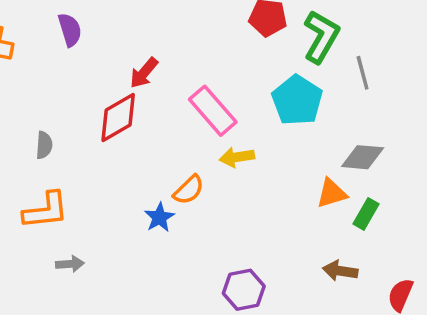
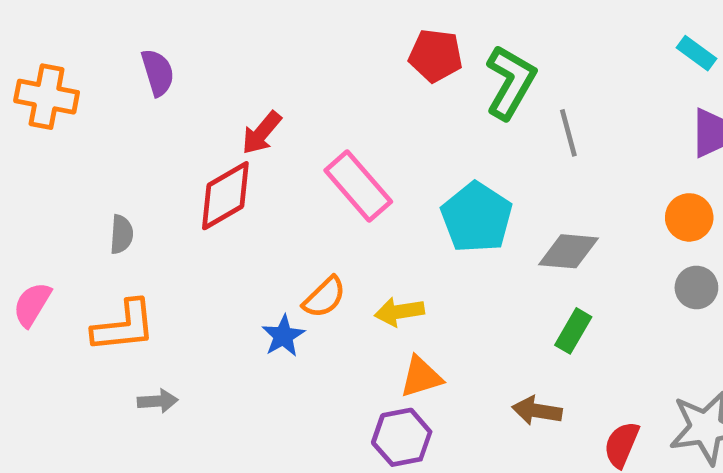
cyan pentagon: (297, 100) -> (477, 217), moved
yellow arrow: (237, 157) -> (399, 312), moved
orange triangle: (332, 193) -> (421, 377), moved

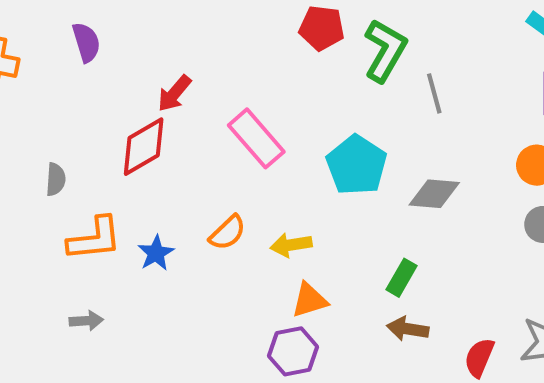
orange L-shape: (124, 326) -> (95, 239), moved
green rectangle: (573, 331) -> (402, 278), moved
blue star: (283, 336) -> (156, 253), moved

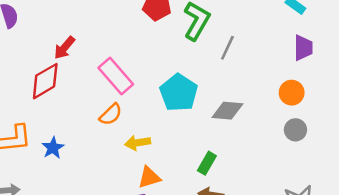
gray line: (434, 93) -> (227, 48), turned 40
orange semicircle: (228, 233) -> (111, 114), moved

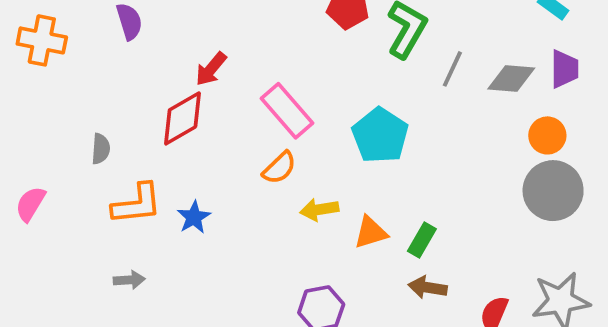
gray diamond: (227, 111) -> (511, 78), moved
gray circle: (295, 130) -> (553, 191), size x1.8
orange triangle: (149, 177) -> (371, 232), moved

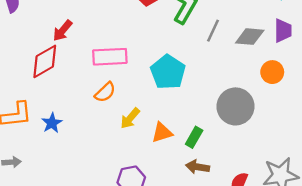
pink rectangle: (287, 111) -> (110, 57), turned -52
gray circle: (553, 191) -> (235, 106), moved
yellow arrow: (319, 210) -> (130, 118), turned -40

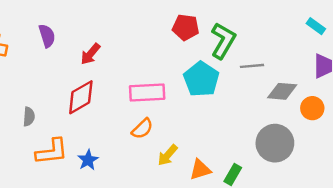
red arrow: (63, 31) -> (90, 54), moved
gray line: (213, 31) -> (252, 66), turned 60
gray diamond: (250, 37) -> (282, 91), moved
cyan pentagon: (168, 72) -> (201, 79), moved

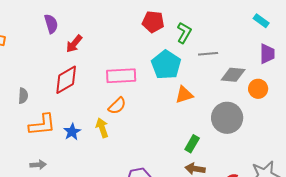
purple semicircle: (47, 36) -> (51, 24), moved
green L-shape: (223, 41) -> (184, 33), size x0.7
yellow arrow: (168, 155) -> (102, 128), moved, turned 120
orange triangle: (200, 170) -> (184, 95), moved

